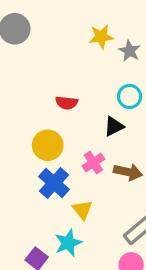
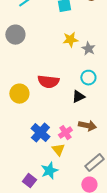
red semicircle: (67, 103) -> (48, 82), size x1.5
yellow circle: (48, 145) -> (19, 94), moved
pink cross: (93, 163) -> (65, 133), moved

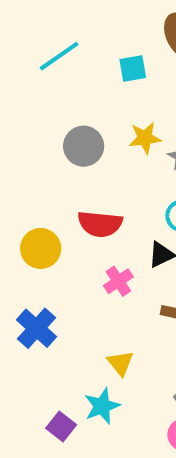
gray circle: (15, 35) -> (84, 146), moved
blue cross: (40, 133) -> (37, 328), moved
pink cross: (65, 133) -> (118, 281), moved

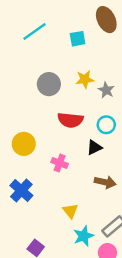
red semicircle: (100, 224) -> (70, 120), moved
pink cross: (118, 281) -> (60, 163), moved, turned -35
cyan star: (102, 406) -> (84, 236), moved

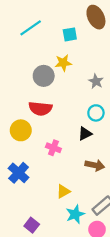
yellow star: (85, 79) -> (63, 63), moved
red semicircle: (70, 120) -> (40, 109), moved
yellow triangle: (70, 211) -> (63, 191), turned 40

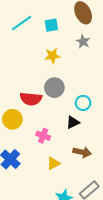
cyan square: (70, 34) -> (51, 25), moved
gray circle: (44, 76) -> (54, 88), moved
gray star: (96, 81) -> (83, 41), moved
yellow triangle: (63, 191) -> (53, 163), moved

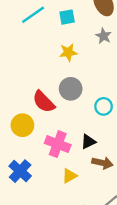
red semicircle: (31, 99) -> (44, 102), turned 40
black triangle: (73, 122) -> (88, 142), moved
pink cross: (43, 136) -> (58, 144), size x1.5

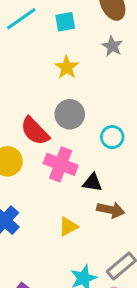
yellow star: (68, 52) -> (67, 67), turned -30
black triangle: (88, 142) -> (93, 183), turned 35
pink cross: (58, 144) -> (61, 164), moved

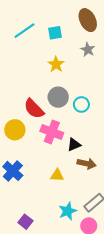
cyan circle: (112, 137) -> (81, 104), moved
black triangle: (93, 183) -> (74, 145), turned -32
yellow triangle: (68, 227) -> (57, 175), turned 32

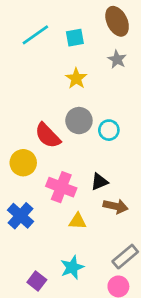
pink cross: (52, 132) -> (61, 187), moved
cyan star: (68, 211) -> (72, 267), moved

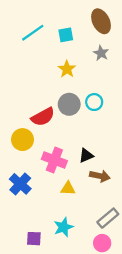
cyan circle: (109, 130) -> (94, 102), moved
red semicircle: (48, 136) -> (43, 117), turned -75
purple square: (37, 281) -> (34, 239), turned -35

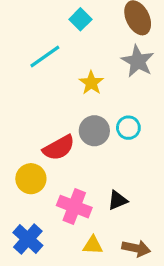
cyan line: (33, 33) -> (45, 56), moved
cyan square: (66, 35) -> (80, 19), moved, turned -35
gray star: (101, 53) -> (138, 61), size x1.5
brown arrow: (100, 176) -> (136, 248), moved

